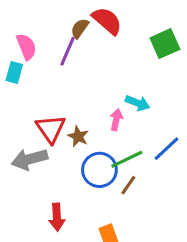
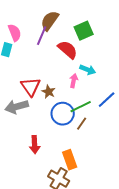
red semicircle: (107, 21) -> (68, 50), moved
brown semicircle: (80, 28) -> (50, 21), size x1.5
green square: (165, 44) -> (84, 31), moved

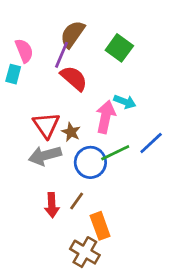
green square: (84, 31) -> (119, 48), turned -30
red semicircle: (68, 50) -> (74, 78), moved
pink arrow: (74, 81) -> (106, 117), size x1.6
gray arrow: (17, 107) -> (45, 155), moved
brown line: (82, 124) -> (77, 201), moved

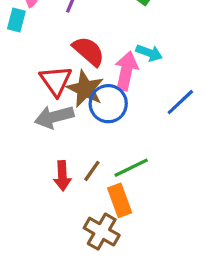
red semicircle: (74, 78) -> (89, 51), moved
brown star: (71, 132) -> (85, 89), size x1.6
green line: (115, 153) -> (131, 168), moved
blue circle: (90, 162) -> (108, 104), moved

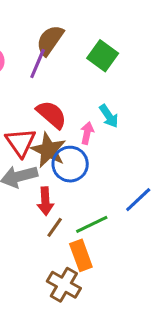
cyan arrow: (149, 53) -> (109, 116), turned 35
pink arrow: (126, 71) -> (87, 133), size x0.6
blue line: (180, 102) -> (138, 200), moved
red arrow: (62, 176) -> (45, 201), moved

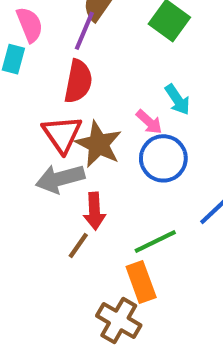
red semicircle: (52, 115) -> (78, 81), moved, turned 60
pink arrow: (87, 133) -> (149, 122), turned 120
blue circle: (70, 164) -> (163, 158), moved
brown line: (55, 227) -> (78, 246), moved

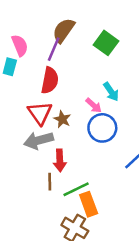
brown star: (99, 144) -> (62, 119), size x0.6
green line: (155, 241) -> (76, 189), moved
brown line: (78, 246) -> (50, 182), turned -36

